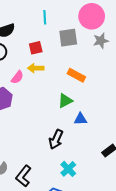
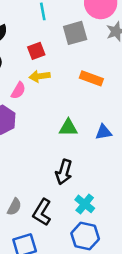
green triangle: (65, 101) -> (68, 128), moved, turned 35
black arrow: (56, 139) -> (64, 172), moved
cyan cross: (68, 169) -> (85, 204), moved

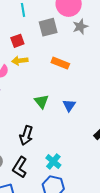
green triangle: (68, 128) -> (41, 101), turned 49
blue triangle: (104, 132) -> (69, 105), turned -48
black arrow: (64, 172) -> (26, 135), moved

